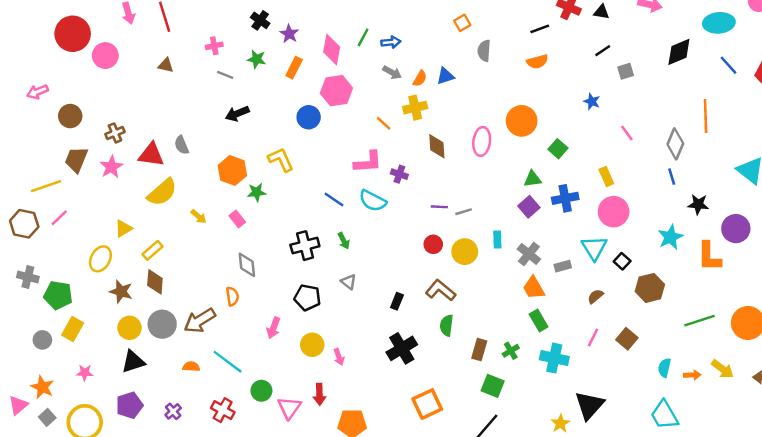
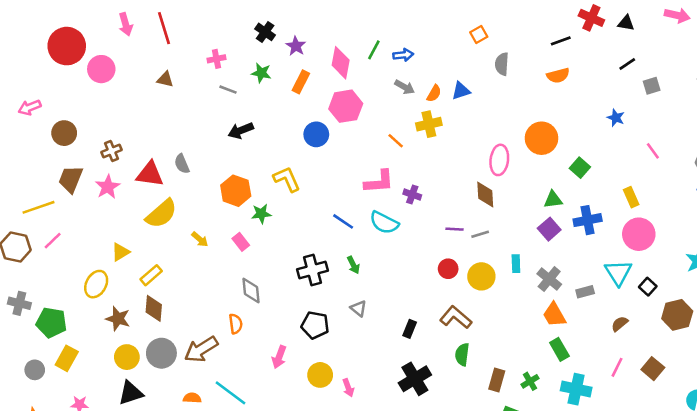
brown diamond: (437, 146) -> (485, 195), moved

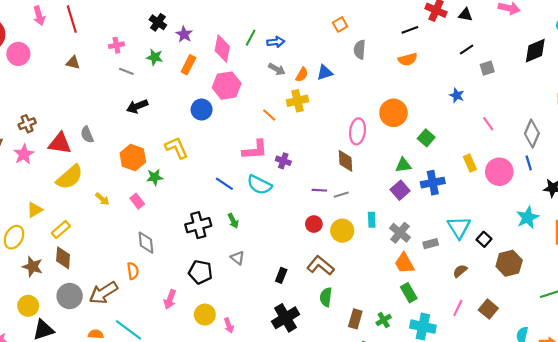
pink circle: (639, 234) -> (499, 172), moved
yellow circle: (127, 357) -> (28, 306), moved

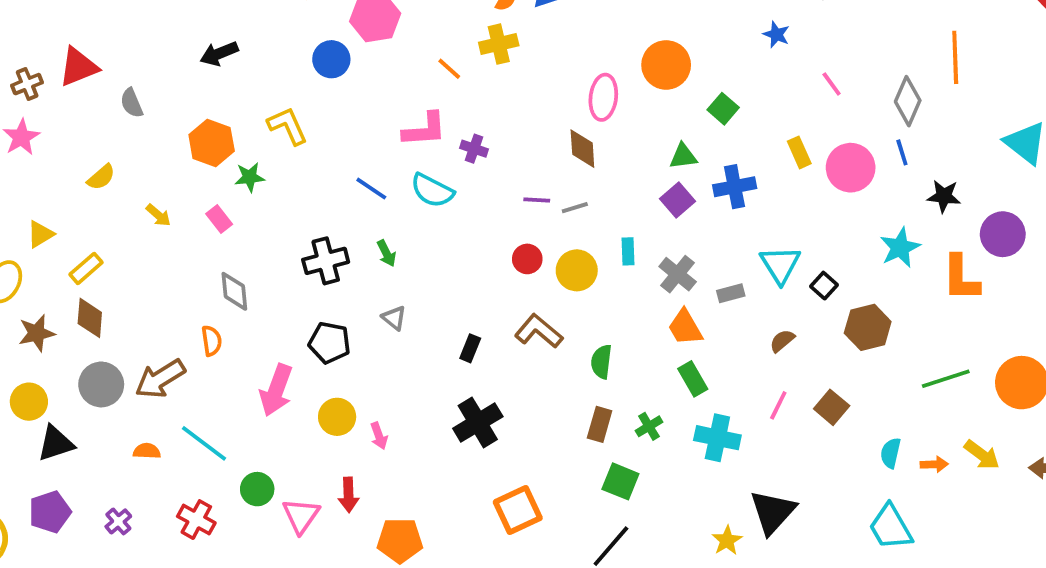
red triangle: (60, 143) -> (78, 67), moved, turned -30
yellow semicircle: (70, 177) -> (101, 177), size x0.6
brown star: (33, 267) -> (37, 333), turned -30
green semicircle: (326, 297) -> (601, 362), moved
pink arrow: (170, 299) -> (276, 390), size x1.5

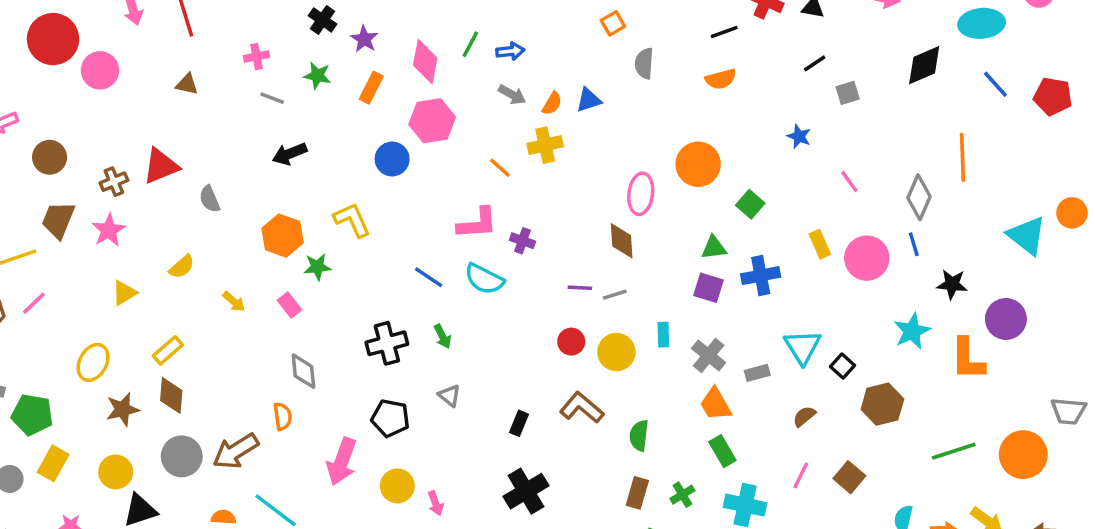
purple square: (678, 200) -> (709, 288), turned -32
yellow triangle: (40, 234) -> (124, 293), moved

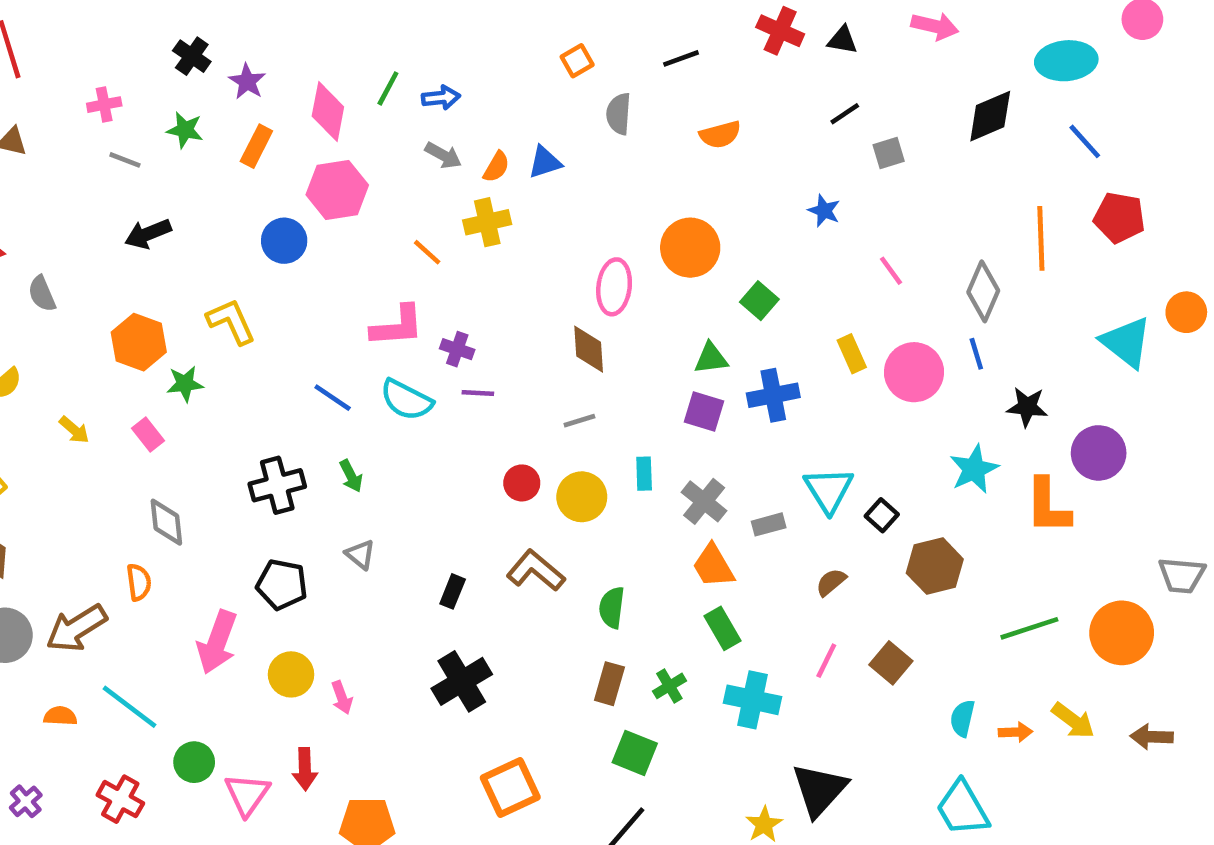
black line: (724, 32) -> (681, 58), moved
red pentagon: (1053, 96) -> (1119, 218), moved
purple line: (580, 288) -> (478, 393), moved

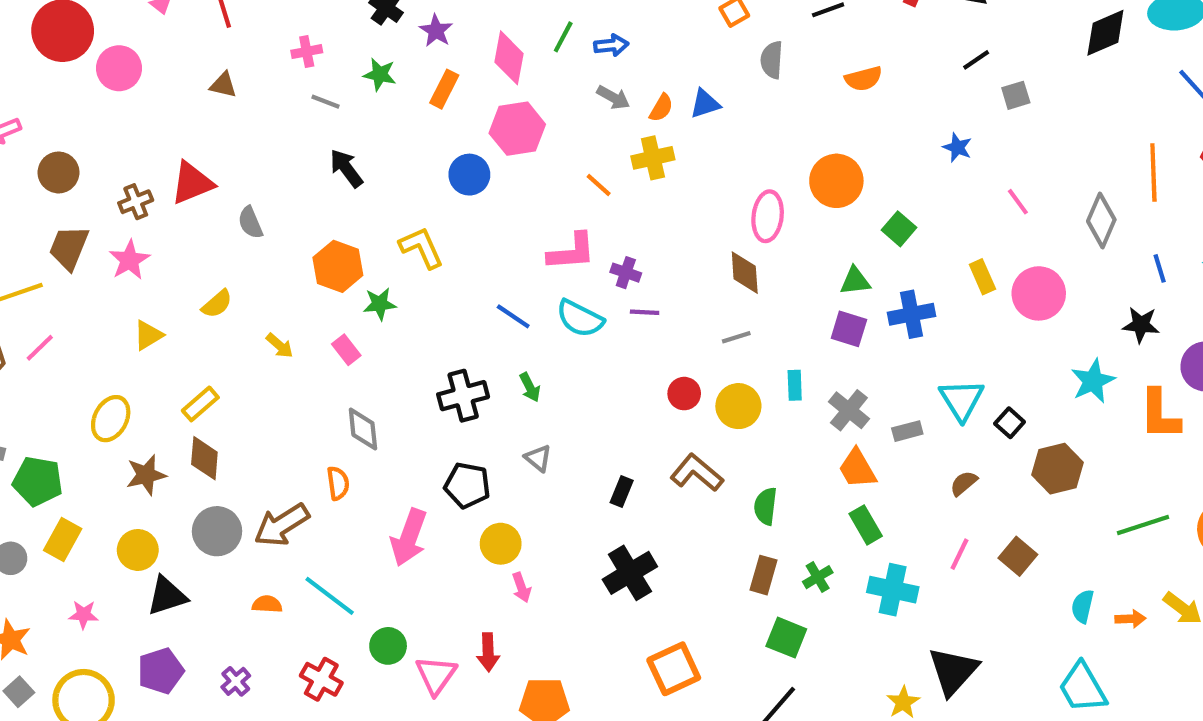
black diamond: (990, 116) -> (1105, 33), moved
black arrow: (148, 234) -> (346, 168), turned 75
blue line: (976, 354) -> (1160, 268), moved
yellow circle: (291, 674) -> (501, 544), moved

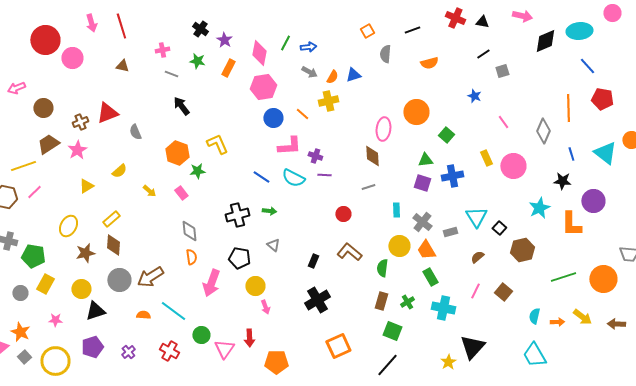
blue circle: (469, 175) -> (273, 118), moved
brown trapezoid: (69, 248) -> (48, 144), turned 35
green arrow: (530, 387) -> (269, 211), turned -56
yellow circle: (738, 406) -> (399, 246), moved
orange semicircle: (338, 483) -> (191, 257), moved

